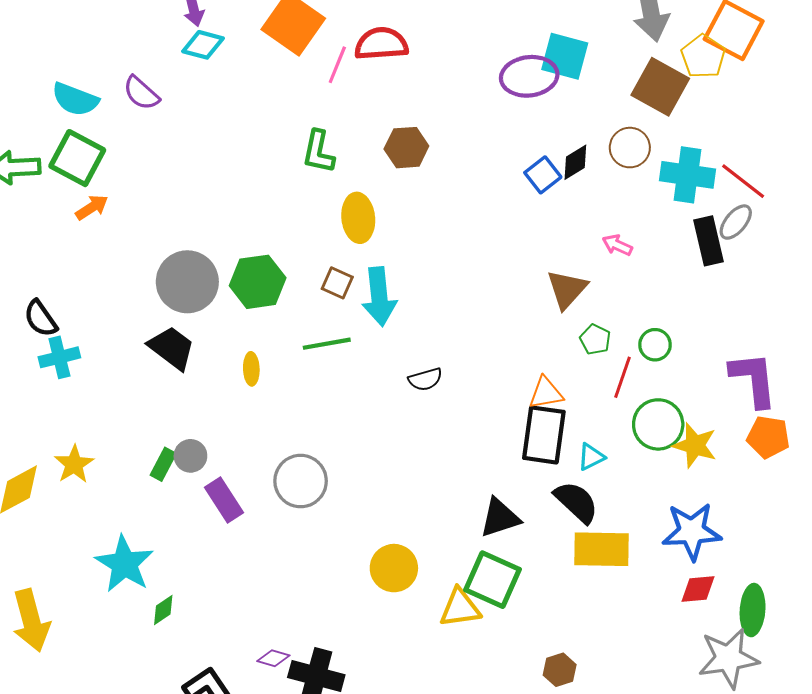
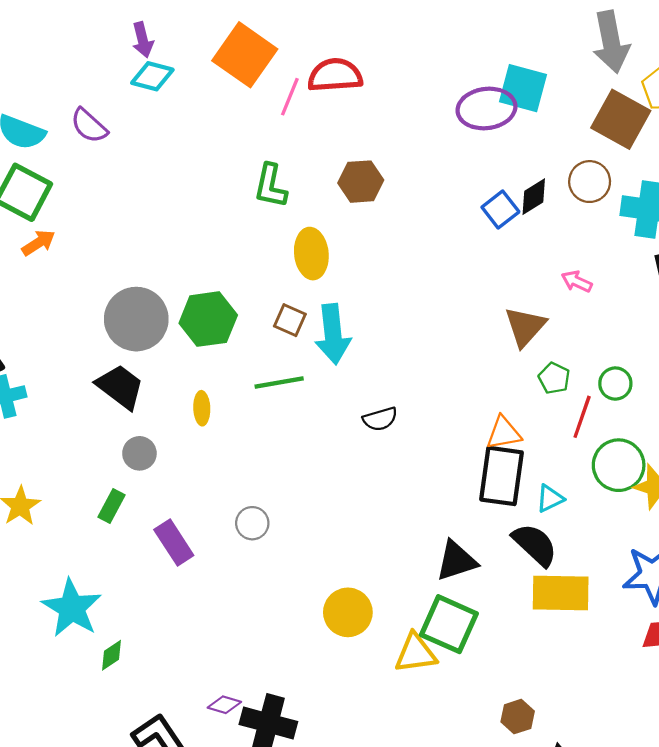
gray circle: (190, 456) -> (139, 453), moved
gray circle: (301, 481) -> (252, 523), size x0.6

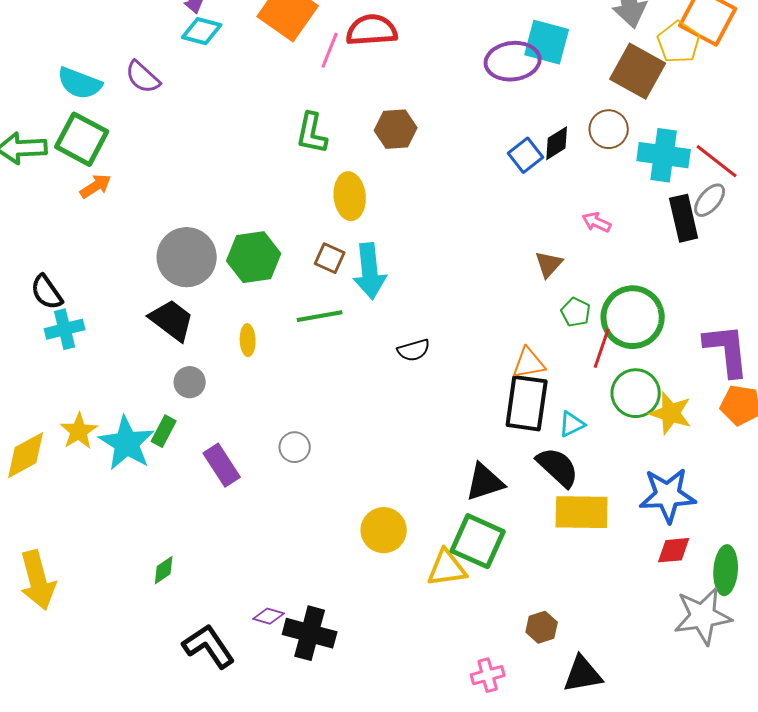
brown triangle: (525, 327) -> (549, 264), size x0.7
green circle: (615, 384) -> (633, 317), size x2.0
cyan star: (72, 608) -> (127, 443), moved

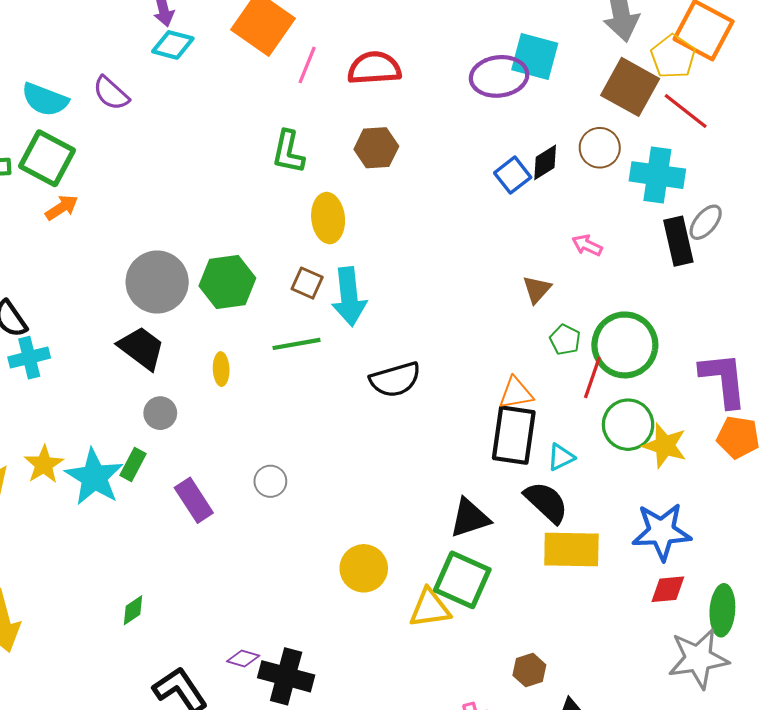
red semicircle: (372, 30) -> (374, 68), moved
red line: (717, 161) -> (686, 111), moved
black semicircle: (414, 350) -> (395, 380), size x1.5

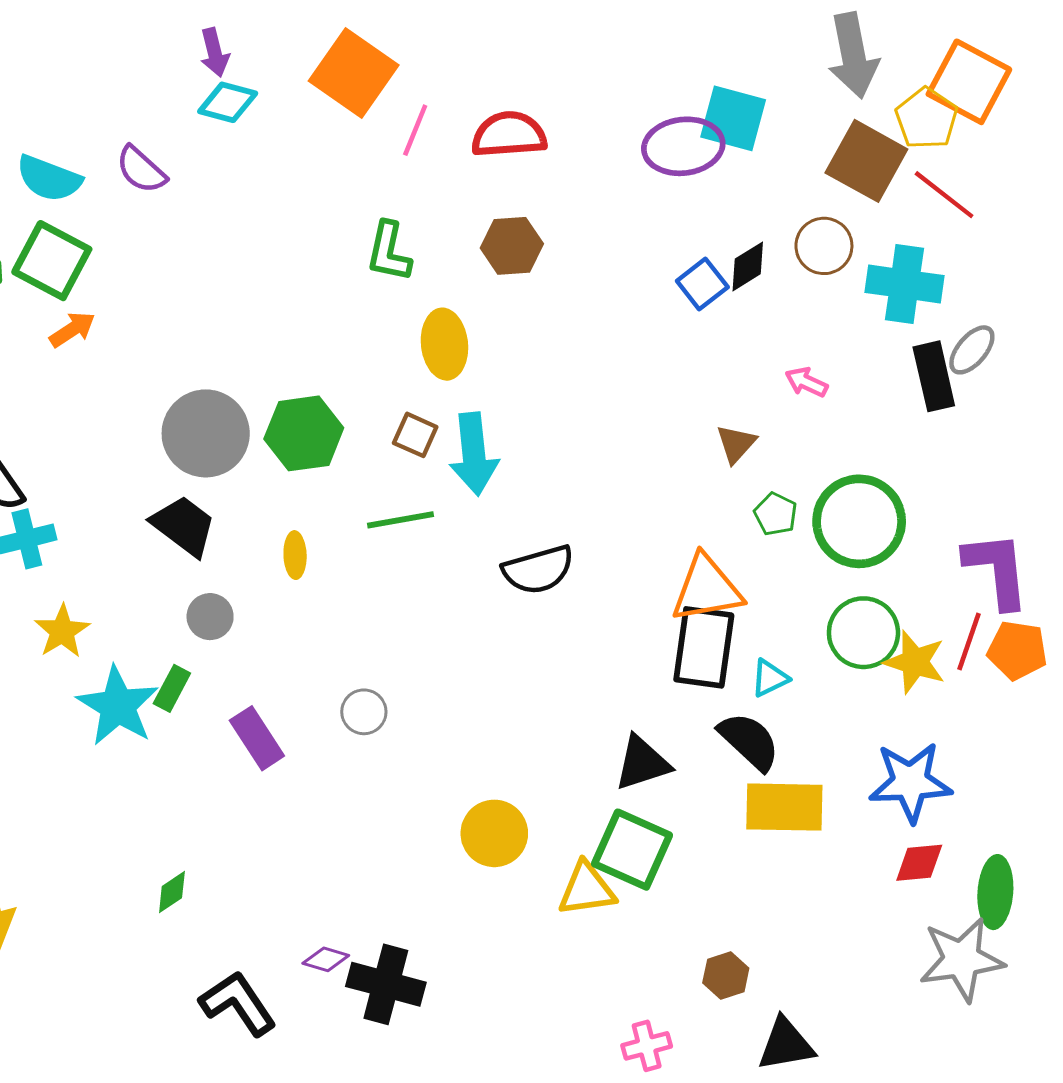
red line: (592, 377) -> (969, 641), moved
orange triangle: (516, 393) -> (707, 589), size x1.5
yellow star: (44, 464) -> (62, 631), moved

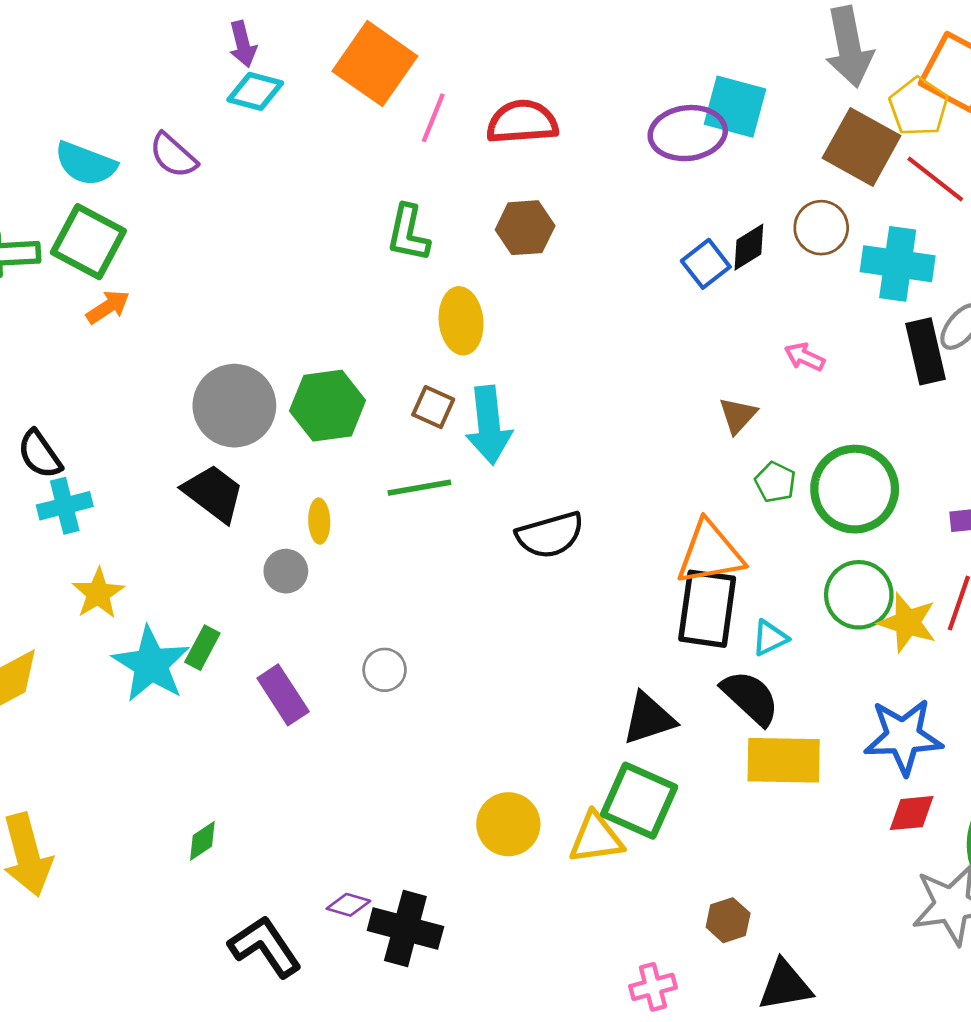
gray circle: (210, 617) -> (286, 571), moved
yellow circle: (494, 833) -> (508, 824), moved

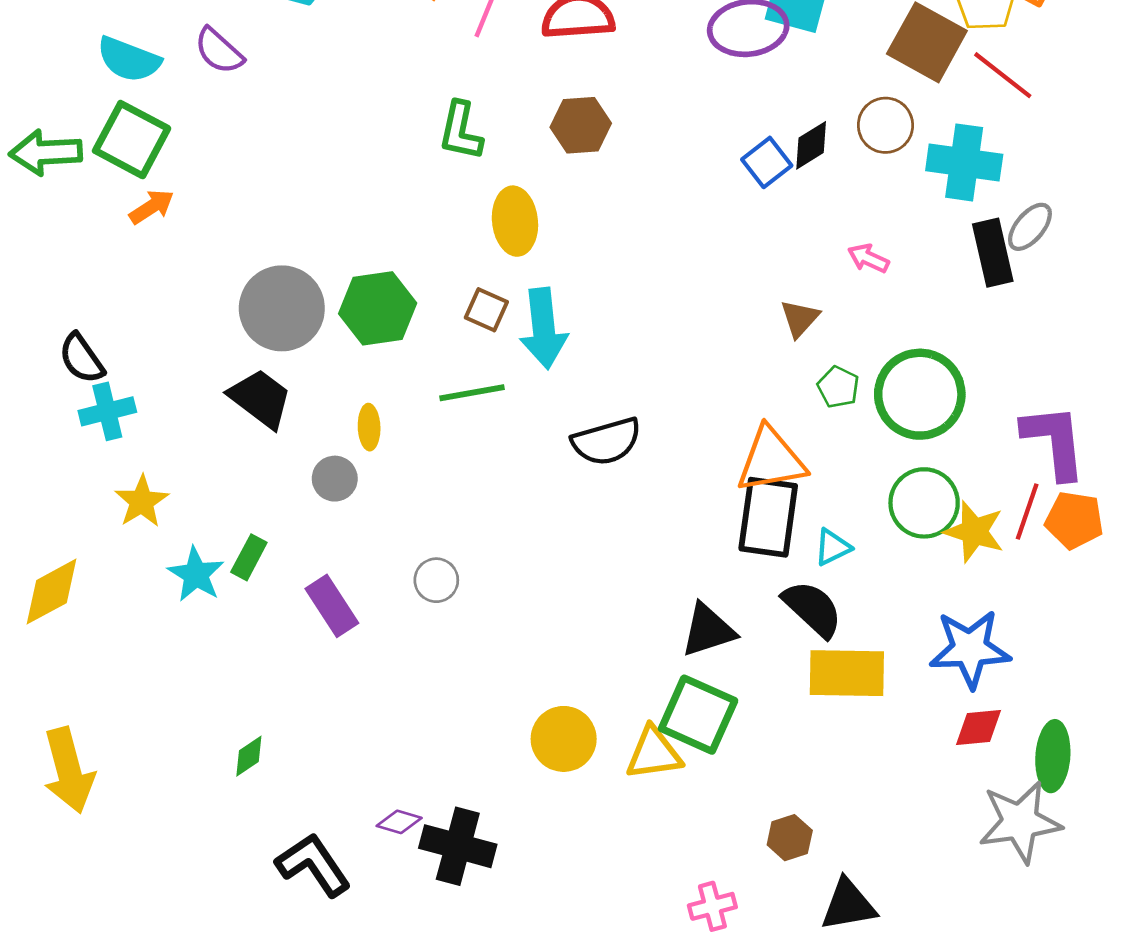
cyan star: (151, 664) -> (196, 574), size x0.7

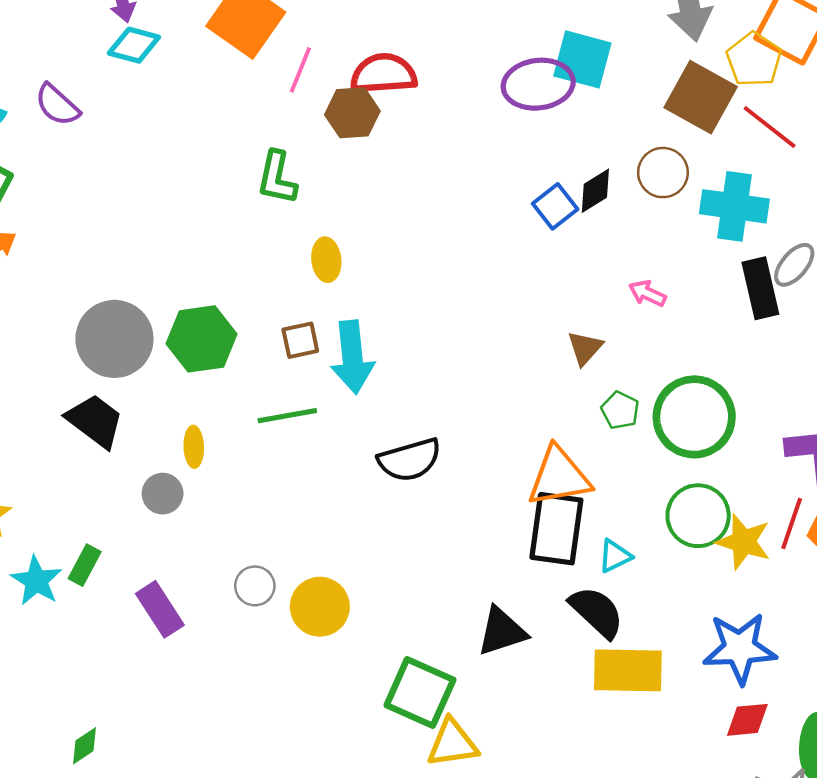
brown hexagon: (581, 125) -> (352, 113), moved
yellow ellipse: (515, 221) -> (326, 260), size x0.7
brown square: (486, 310) -> (300, 340), turned -36
green square: (698, 715) -> (420, 692), moved
yellow circle: (564, 739) -> (320, 607), moved

